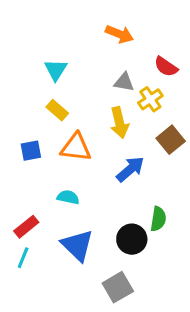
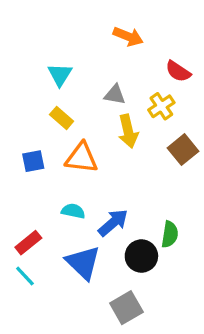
gray triangle: (124, 82) -> (115, 95), moved
blue arrow: (130, 169) -> (113, 223), moved
cyan line: (23, 258) -> (25, 276), turned -65

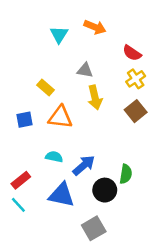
cyan triangle: (60, 75) -> (59, 34), moved
yellow cross: (161, 106) -> (136, 79), moved
blue triangle: (83, 263) -> (62, 195), turned -32

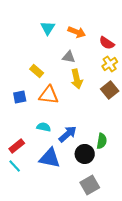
orange arrow: (95, 27) -> (77, 32), moved
gray square: (94, 228) -> (90, 185), moved

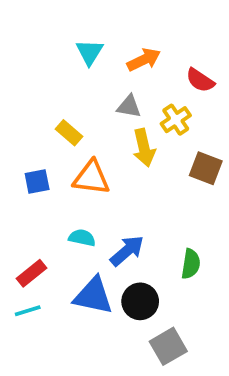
orange arrow: (77, 32) -> (144, 60), turned -48
yellow cross: (110, 64) -> (176, 120), moved
brown square: (110, 90) -> (206, 168), turned -30
black circle: (85, 154) -> (140, 301), moved
cyan line: (15, 166) -> (28, 311), turned -64

